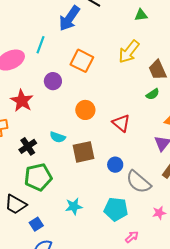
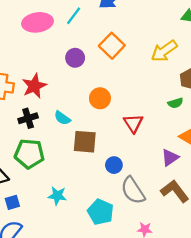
red star: (22, 101) -> (34, 86), moved

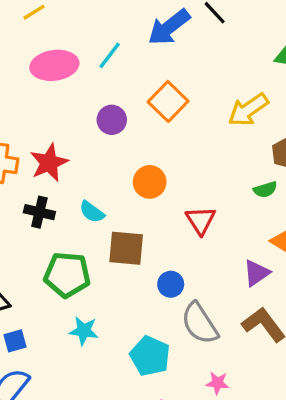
black cross: (28, 118) -> (39, 212), turned 30
green pentagon: (29, 154) -> (67, 275), moved

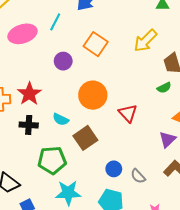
orange circle: (150, 182) -> (93, 95), size x1.4
brown square: (126, 248) -> (85, 138), turned -30
blue circle: (171, 284) -> (114, 169), moved
gray semicircle: (200, 323) -> (138, 176), size x0.6
cyan star: (84, 331) -> (68, 193), size x1.4

